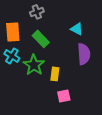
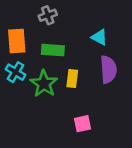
green rectangle: (41, 39) -> (53, 50), turned -42
yellow rectangle: (55, 74) -> (72, 78), moved

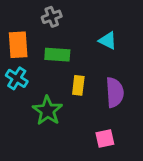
purple semicircle: (108, 69) -> (115, 92), moved
green star: (44, 84) -> (47, 111), moved
pink square: (83, 124) -> (105, 139), moved

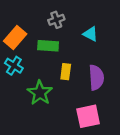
gray cross: (52, 17) -> (56, 20), moved
orange rectangle: (18, 45) -> (15, 37), turned 45
pink square: (105, 139) -> (88, 116), size x1.5

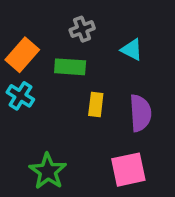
green star: (40, 93) -> (48, 171), moved

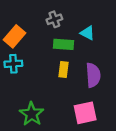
green rectangle: (70, 67) -> (64, 44), moved
cyan cross: (20, 96) -> (13, 64), turned -36

